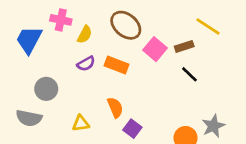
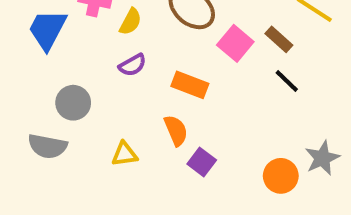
brown rectangle: (184, 46) -> (279, 39), turned 60
orange rectangle: (117, 65) -> (190, 85), moved

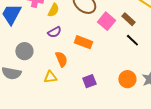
orange semicircle: (176, 130) -> (61, 59), moved
purple square: (202, 162) -> (89, 81), turned 32
orange circle: (281, 176) -> (127, 79), moved

